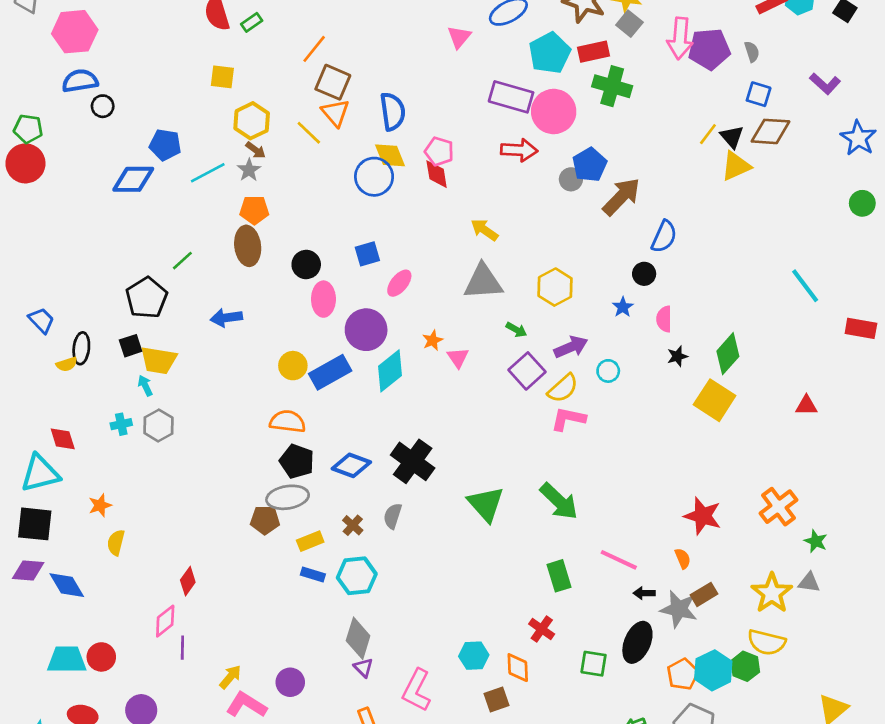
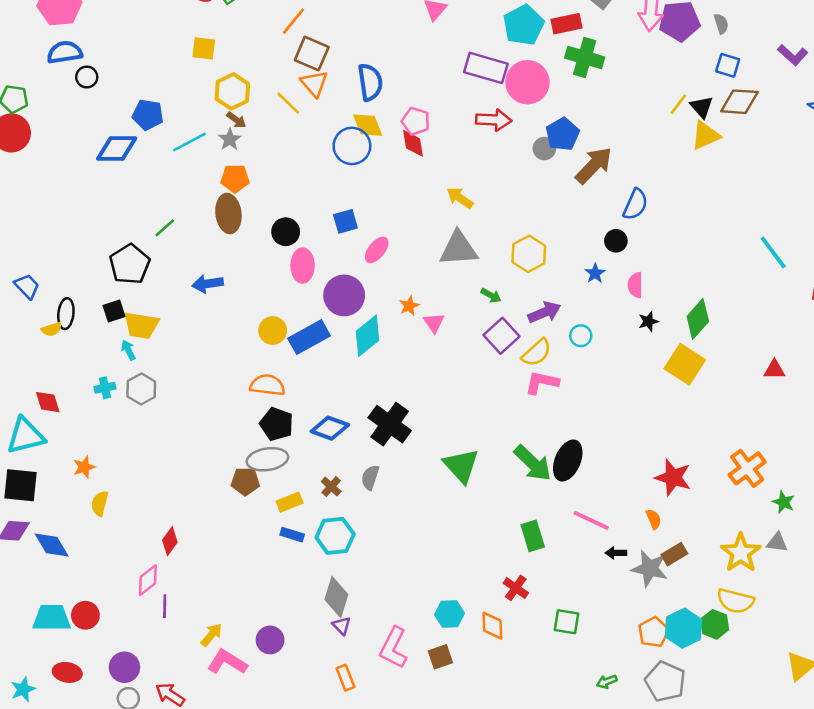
black ellipse: (637, 642) -> (568, 461), moved
brown square: (496, 700) -> (440, 657), moved

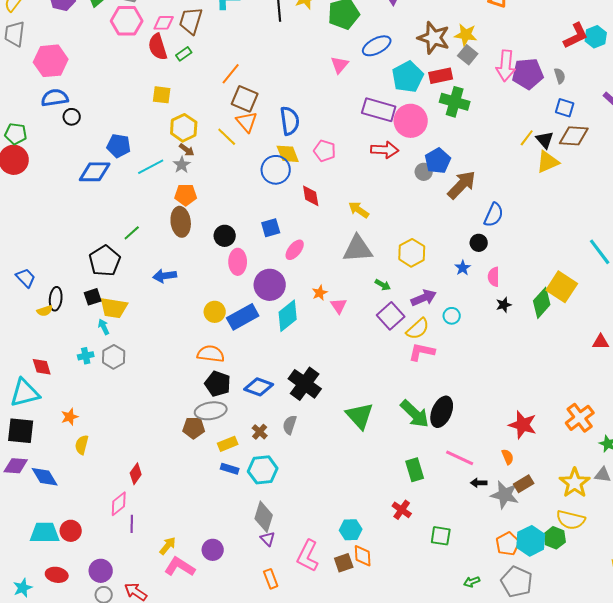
red diamond: (413, 143) -> (311, 196), moved
yellow square: (685, 364) -> (562, 287), moved
orange diamond: (492, 626) -> (363, 556), moved

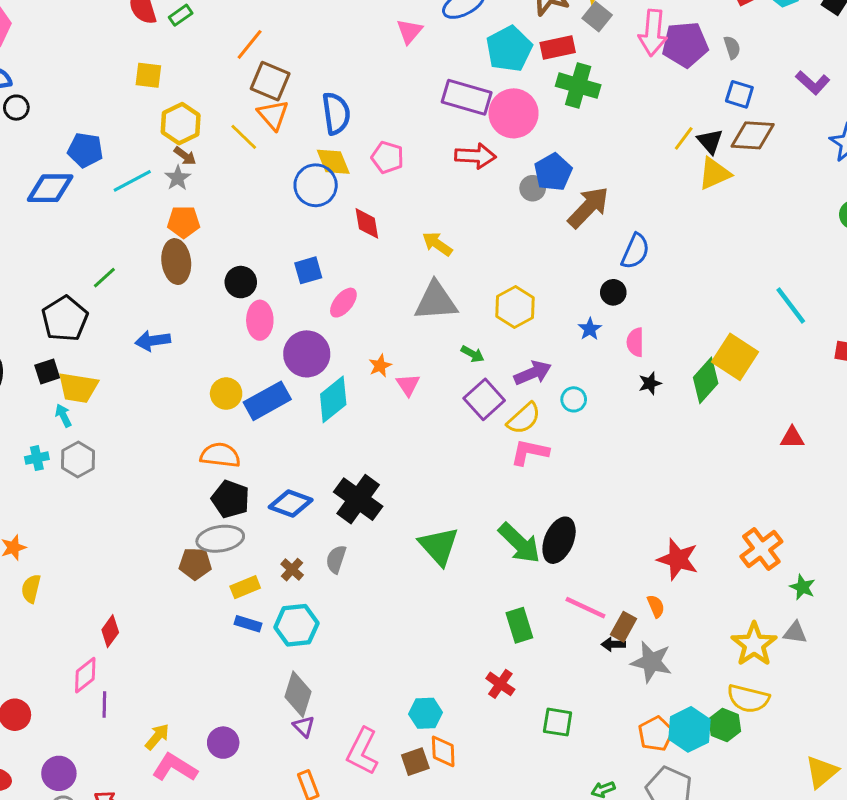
brown rectangle: (524, 484) -> (624, 627), moved, turned -30

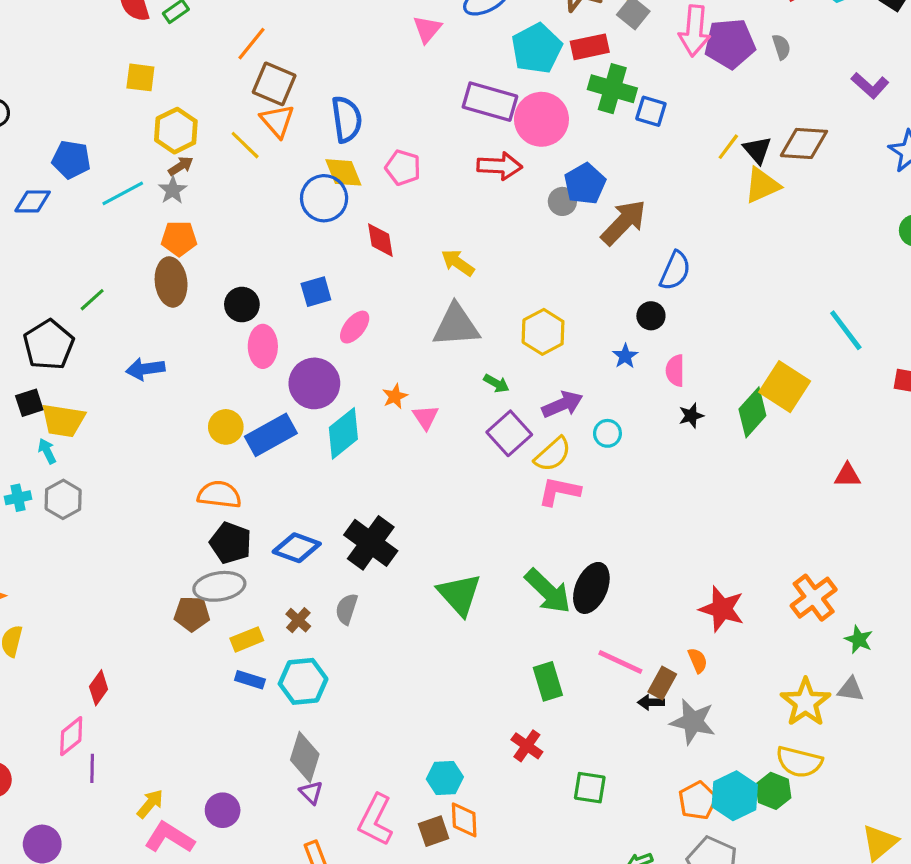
blue square: (739, 94) -> (651, 111), moved
brown arrow: (185, 156) -> (181, 166), turned -70
blue diamond: (50, 188) -> (33, 201), size x0.7

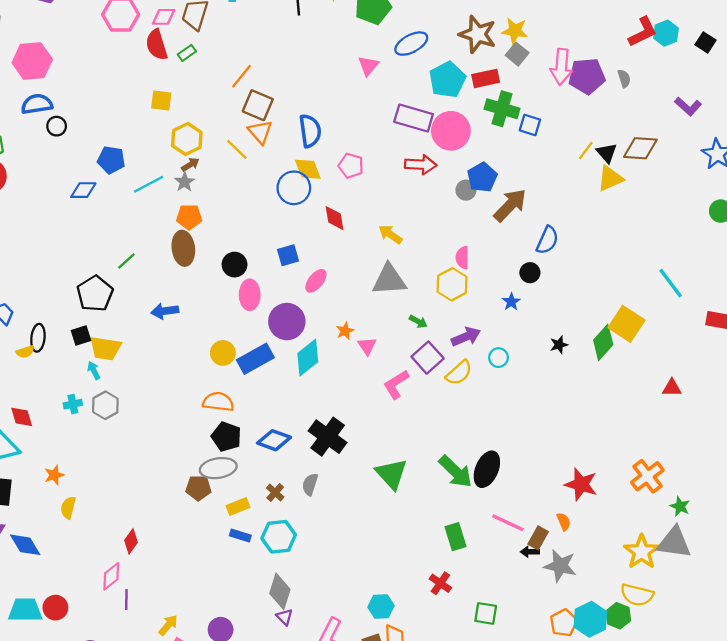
pink semicircle: (675, 371) -> (462, 258), moved
pink L-shape: (559, 491) -> (396, 384), moved, turned -44
gray triangle: (851, 689) -> (674, 543), size x1.8

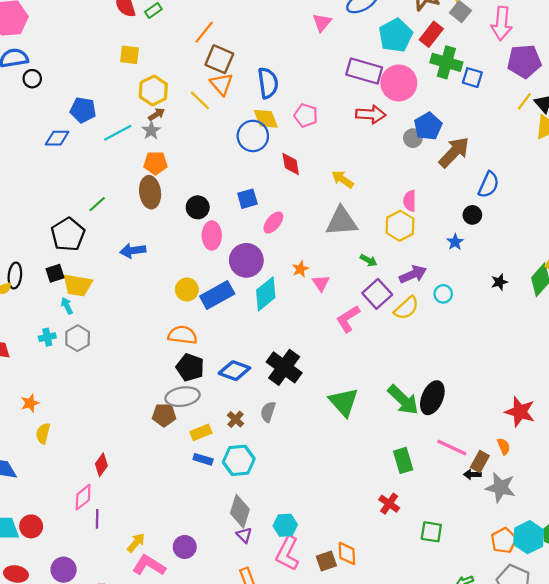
purple pentagon: (587, 76) -> (524, 61), moved
red rectangle: (486, 78) -> (431, 34), turned -40
cyan hexagon: (381, 606) -> (285, 525), moved

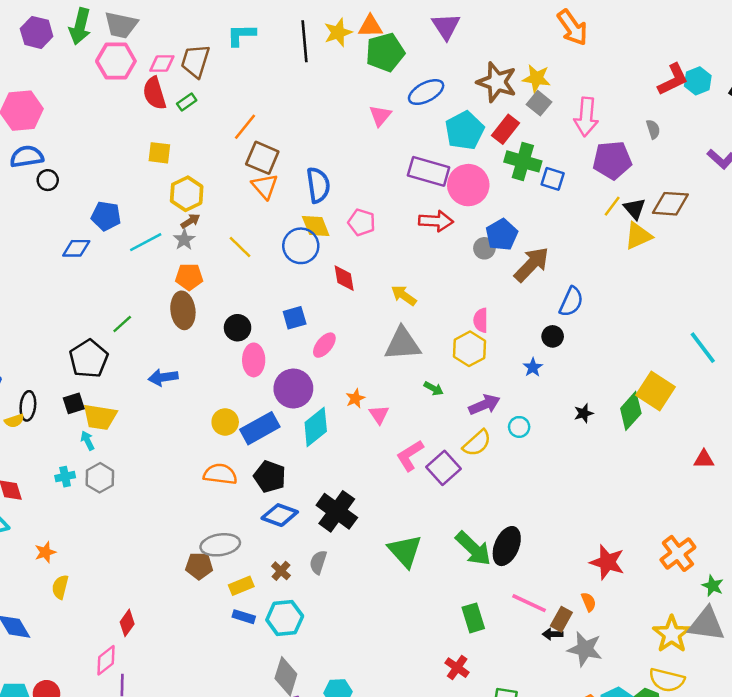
yellow line: (200, 100) -> (240, 247), moved
purple square: (377, 294) -> (443, 468), moved
black pentagon: (190, 367) -> (270, 477), moved

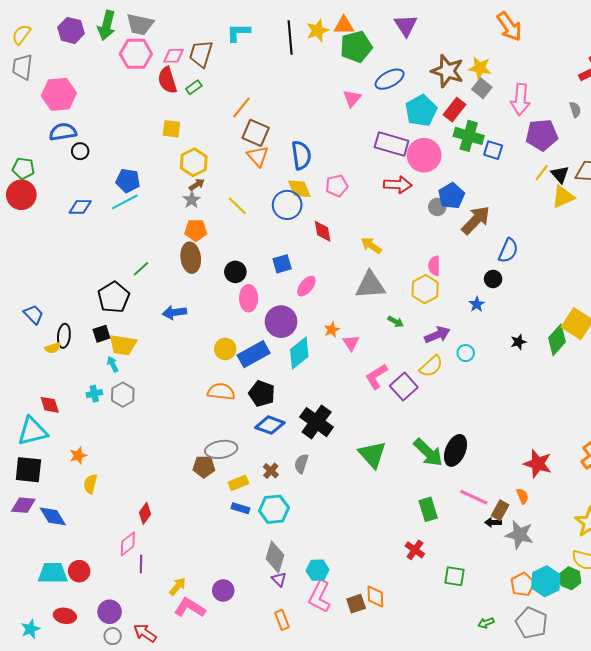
pink pentagon: (362, 222) -> (337, 186), turned -30
cyan line: (146, 242) -> (125, 202), moved
blue diamond: (76, 248) -> (80, 207), moved

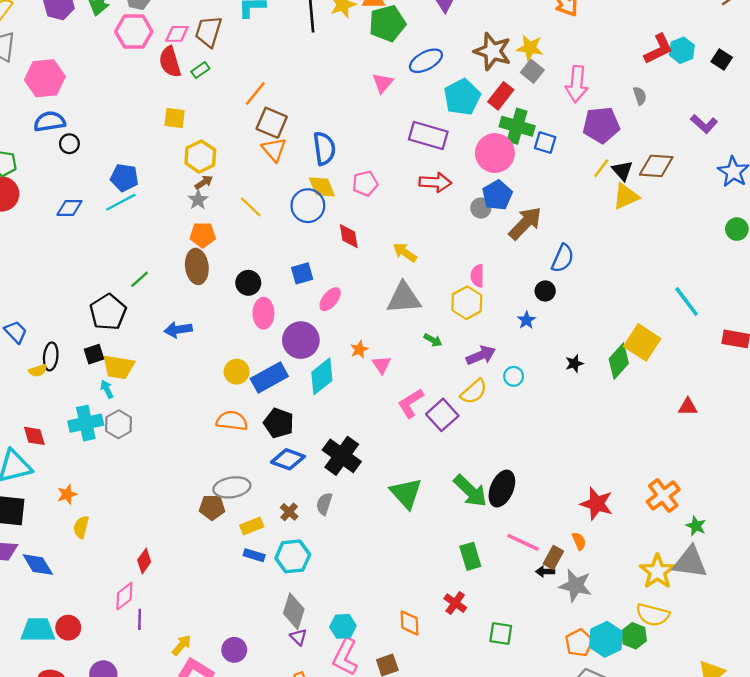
pink circle: (424, 155) -> (495, 153), moved
cyan cross: (94, 394) -> (86, 423), size x1.8
orange diamond: (375, 597) -> (410, 623), moved

